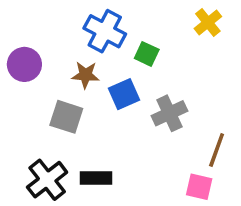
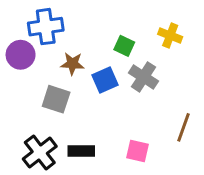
yellow cross: (208, 22) -> (170, 35), moved, turned -30
blue cross: (105, 31) -> (46, 27), moved, turned -36
gray cross: (169, 113) -> (143, 77), moved, turned -32
pink square: (199, 187) -> (138, 151), moved

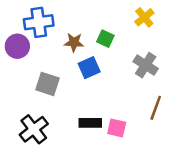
yellow cross: (170, 35) -> (144, 17), moved, turned 30
brown star: (72, 64) -> (74, 42), moved
gray cross: (143, 77) -> (146, 65), moved
black rectangle: (81, 151) -> (90, 123), moved

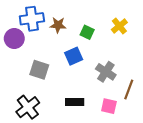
yellow cross: (144, 17) -> (119, 26), moved
brown star: (74, 42) -> (58, 25), moved
gray cross: (146, 65) -> (106, 72), moved
pink square: (117, 128) -> (109, 106), moved

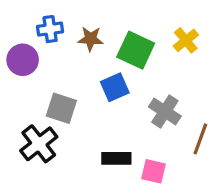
blue cross: (32, 19) -> (50, 29), size x0.7
green square: (87, 32) -> (136, 50), size x1.6
pink square: (109, 106) -> (154, 171), moved
black cross: (28, 107) -> (39, 144), moved

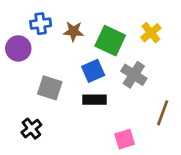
gray cross: (165, 112) -> (134, 75), moved
black cross: (39, 144) -> (31, 129), moved, size x0.7
black rectangle: (116, 158) -> (94, 100), moved
pink square: (154, 171) -> (125, 139), turned -30

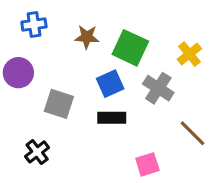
blue cross: (41, 24) -> (34, 25), moved
yellow cross: (151, 33) -> (189, 54), moved
purple circle: (18, 48) -> (18, 73), moved
brown line: (163, 113) -> (192, 133), turned -65

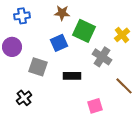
brown star: (87, 37) -> (62, 13), moved
blue square: (110, 84) -> (59, 43), moved

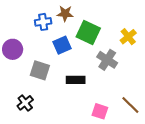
blue cross: (22, 16) -> (43, 22), moved
brown line: (124, 86) -> (130, 105), moved
pink square: (95, 106) -> (100, 111), turned 35

